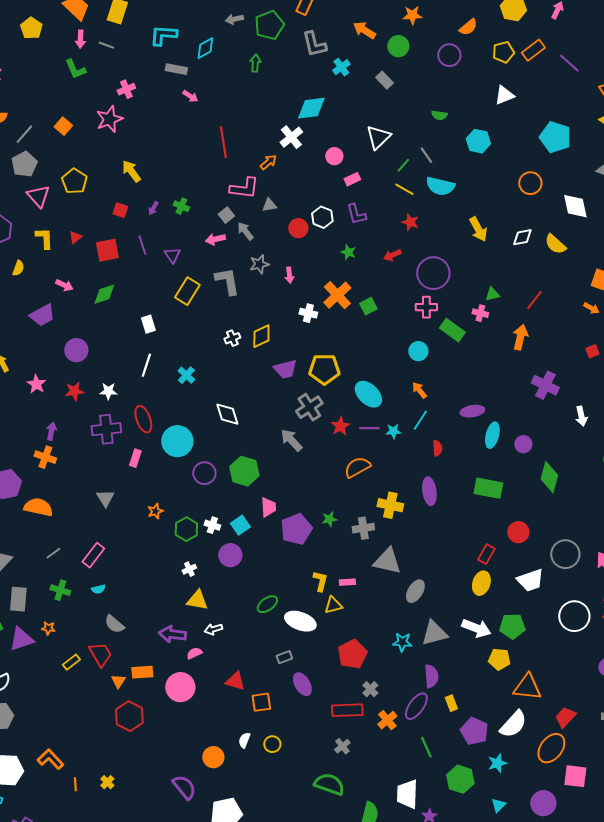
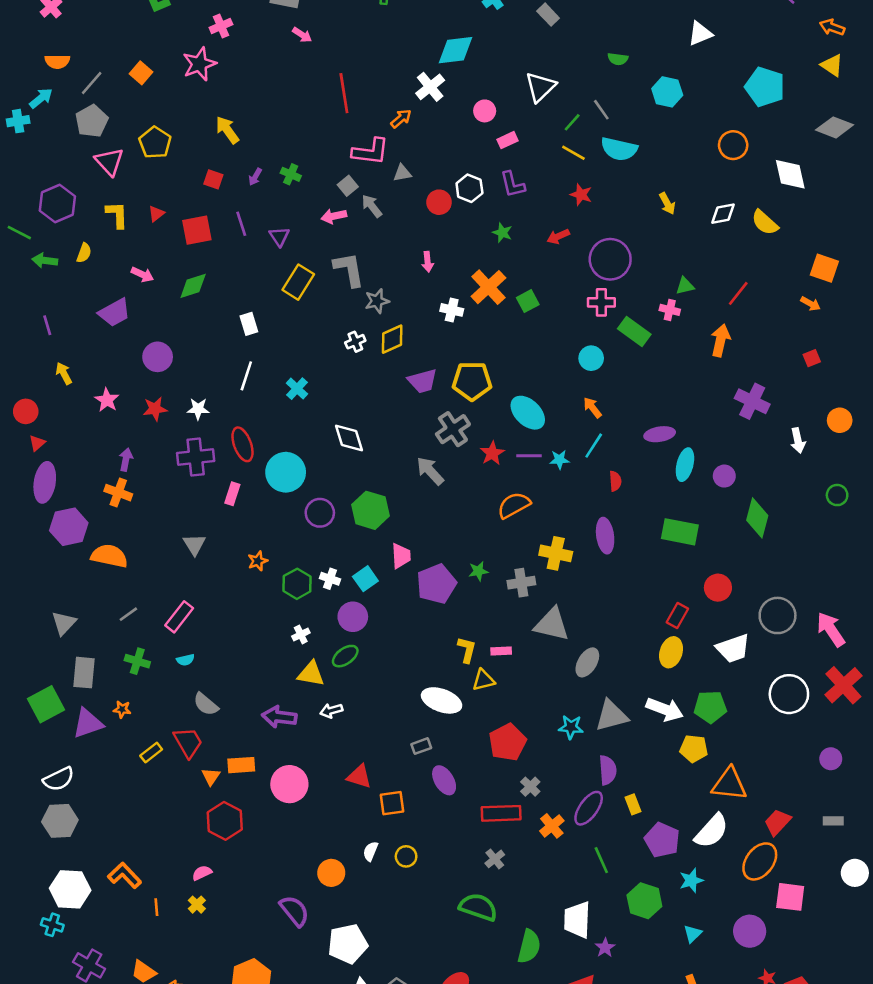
yellow arrow: (478, 229) -> (667, 203), size x0.7
gray star: (259, 264) -> (377, 301), moved
green ellipse: (267, 604) -> (345, 656), moved
pink semicircle: (194, 653) -> (202, 873), moved

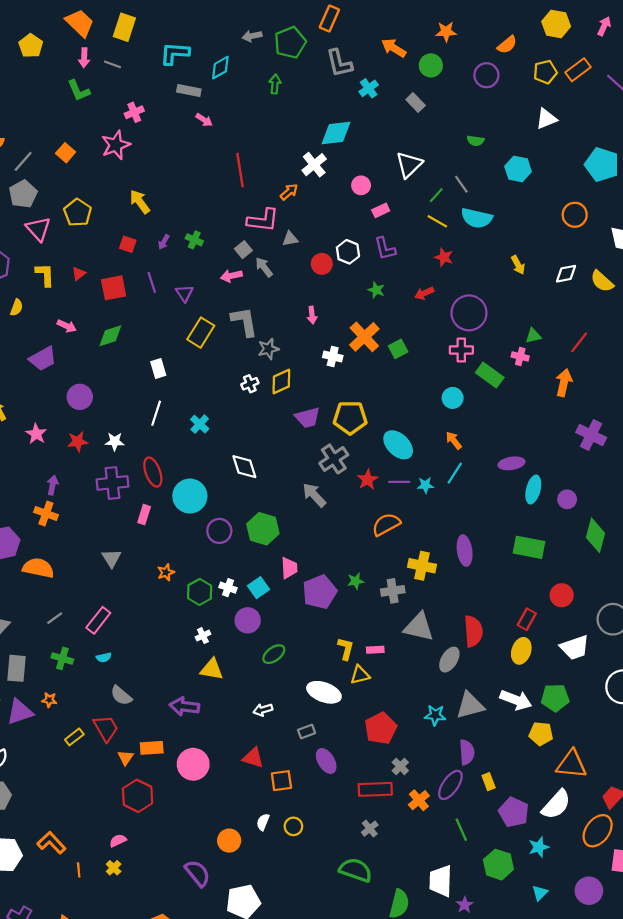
red semicircle: (615, 481) -> (473, 631), moved, size x1.8
green ellipse: (345, 656) -> (274, 654), moved
white arrow: (331, 711) -> (263, 710), moved

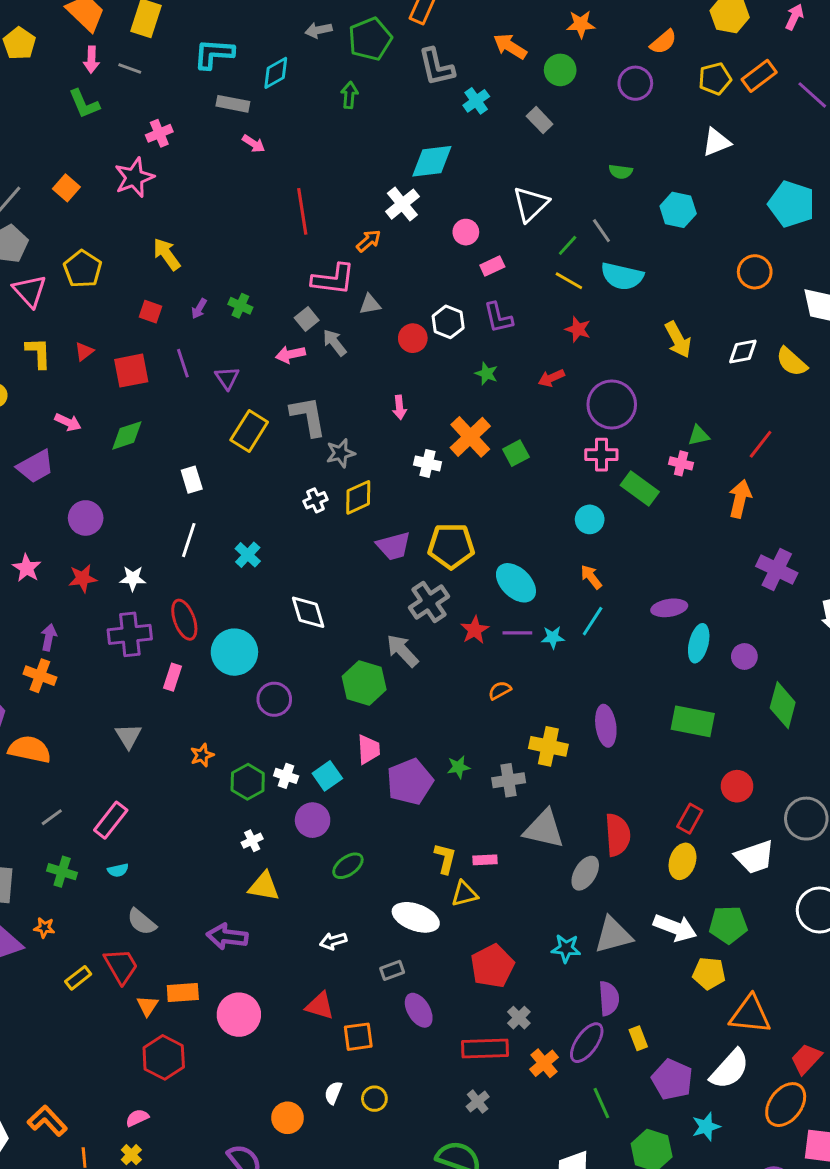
yellow arrow: (518, 265) -> (678, 340), size x1.4
orange semicircle: (386, 524) -> (500, 690), size x0.6
green hexagon: (263, 529) -> (364, 683), moved

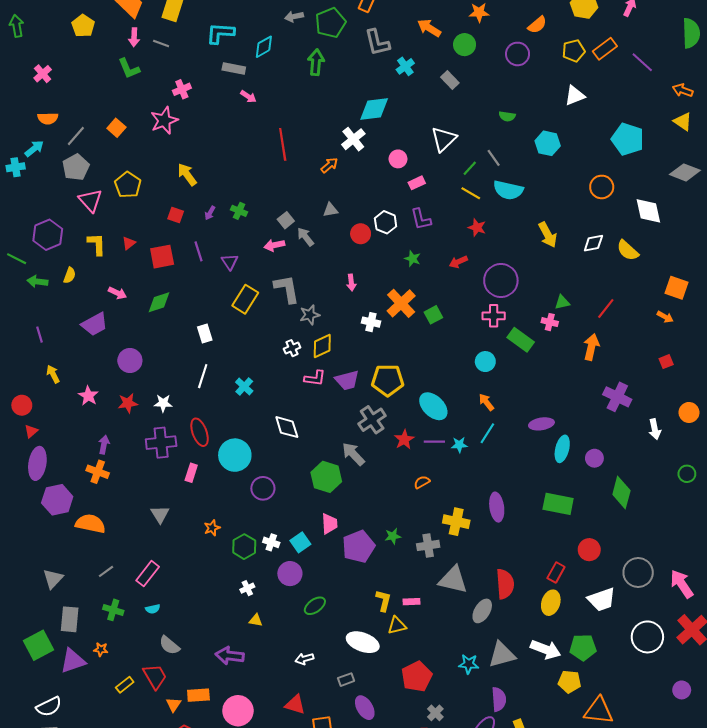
green arrow: (349, 95) -> (316, 62), size x1.4
pink L-shape: (333, 279) -> (315, 378), moved, size x0.7
yellow triangle: (264, 886) -> (256, 620), size x0.6

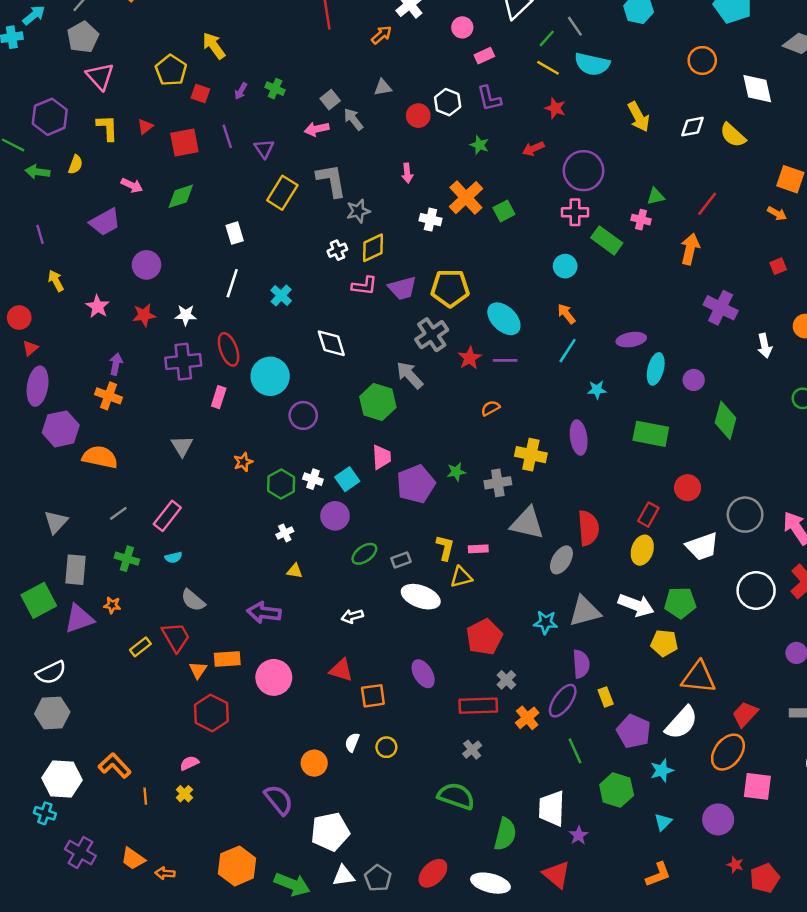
yellow pentagon: (128, 185) -> (171, 70), moved
cyan star: (459, 445) -> (597, 390), moved
gray rectangle: (346, 680) -> (401, 560), moved

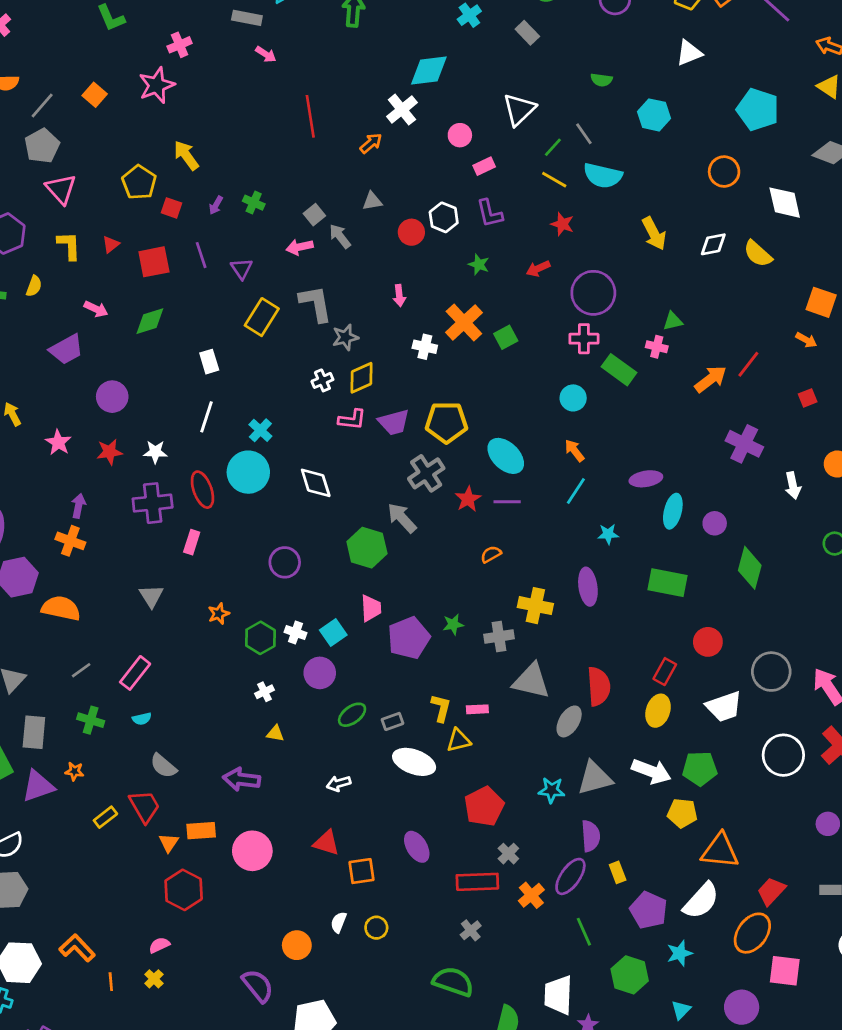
red line: (707, 204) -> (748, 364), moved
orange arrow: (690, 249) -> (711, 379), turned 40
cyan circle: (270, 376) -> (248, 472), moved

